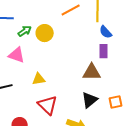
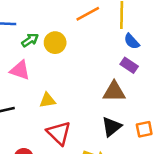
purple rectangle: (104, 51) -> (129, 65), turned -56

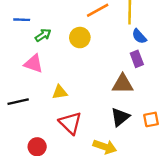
yellow circle: (55, 43) -> (80, 38), moved
purple rectangle: (129, 65) -> (137, 59), turned 35

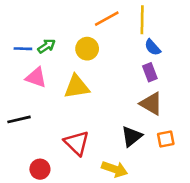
blue line: (22, 20) -> (23, 49), moved
brown triangle: (123, 84) -> (151, 104), moved, turned 30
yellow triangle: (60, 92) -> (77, 87), moved, size x1.5

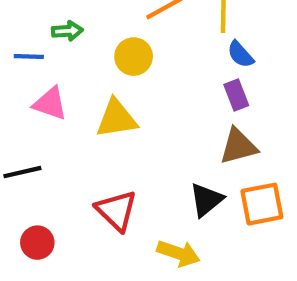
green arrow: (47, 46) -> (67, 31), moved, turned 30
brown triangle: (151, 104) -> (238, 146), turned -45
orange square: (166, 139) -> (262, 204), size x1.5
red circle: (40, 169) -> (37, 243), moved

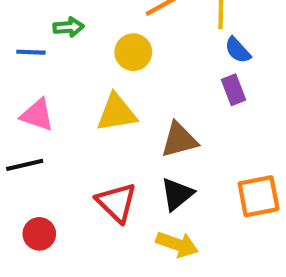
pink triangle: (50, 104) -> (37, 115), moved
brown triangle: (238, 146) -> (179, 140), moved
black triangle: (206, 200) -> (177, 194), moved

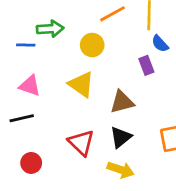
green arrow: (69, 27) -> (50, 29), size x1.4
purple rectangle: (234, 90) -> (146, 65), moved
yellow triangle: (117, 113) -> (81, 84), turned 44

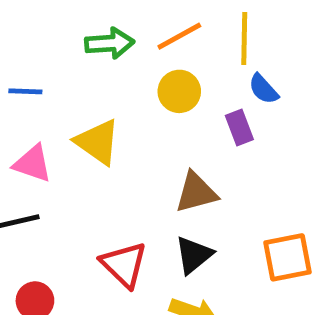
green arrow: (50, 29) -> (110, 43), moved
yellow circle: (92, 45) -> (179, 91), moved
yellow triangle: (81, 84) -> (98, 142), moved

